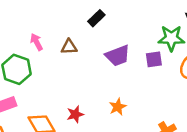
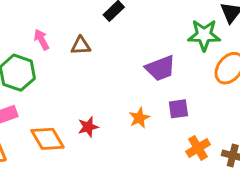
purple trapezoid: (118, 56) -> (160, 68), moved
purple square: (154, 59) -> (178, 109), moved

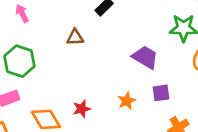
pink arrow: (41, 40) -> (22, 14), moved
purple trapezoid: (160, 68) -> (145, 57), turned -128

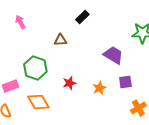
green hexagon: (19, 61) -> (35, 68), moved
red star: (82, 109) -> (69, 83), moved

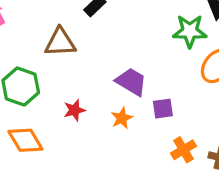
brown triangle: (60, 40) -> (60, 42), size x1.5
purple trapezoid: (113, 55) -> (131, 82), moved

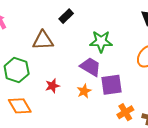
green star: (190, 31) -> (101, 41), moved
purple square: (163, 109) -> (112, 85), size x1.5

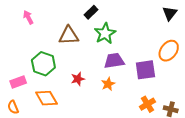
green star: (101, 41) -> (105, 33), moved, turned -30
purple trapezoid: (90, 67) -> (114, 61), turned -40
purple square: (112, 85) -> (145, 70), moved

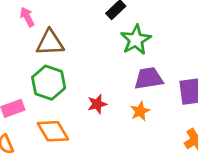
brown triangle: (69, 35) -> (50, 43), moved

